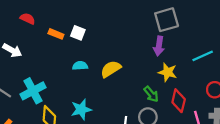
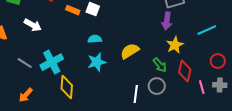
yellow semicircle: (111, 69) -> (130, 51), moved
yellow star: (168, 72) -> (175, 45), turned 30
cyan star: (81, 109) -> (97, 62), moved

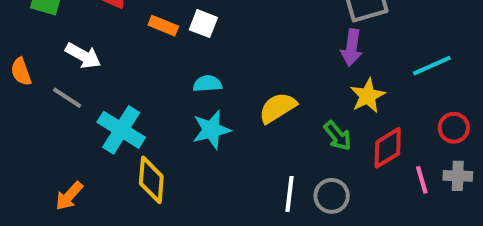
cyan cross: (52, 62) -> (121, 130), turned -30
gray line: (25, 63) -> (67, 98), moved
red diamond: (185, 71) -> (388, 148), turned 45
gray circle: (157, 86) -> (332, 196), moved

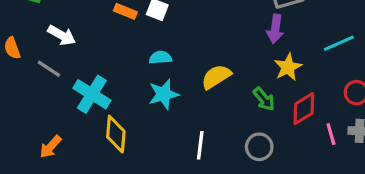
white line: (290, 194) -> (200, 145), moved

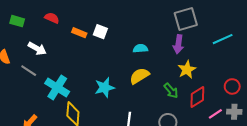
cyan line: (339, 43) -> (223, 39), moved
cyan semicircle: (160, 58) -> (140, 48), moved
pink line: (331, 134) -> (215, 114), turned 72

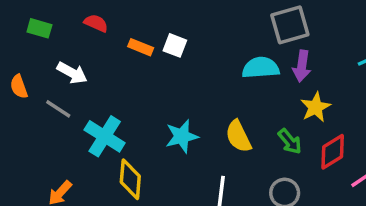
gray square: (186, 19) -> (290, 25), moved
cyan semicircle: (140, 48) -> (261, 68), moved, size x1.5
yellow semicircle: (139, 76) -> (238, 136), moved, turned -84

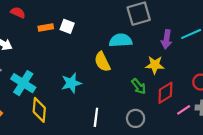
orange rectangle: (141, 47) -> (46, 27), turned -32
purple arrow: (302, 66) -> (167, 39), moved
yellow star: (316, 107) -> (155, 65), turned 30
yellow semicircle: (238, 136) -> (102, 62), moved

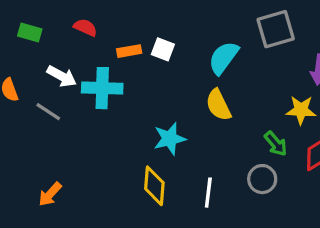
cyan semicircle: (121, 40) -> (223, 58), moved, turned -50
cyan cross: (23, 83) -> (102, 88), moved, turned -30
yellow diamond: (39, 110) -> (154, 186), moved
gray circle: (136, 118) -> (262, 179), moved

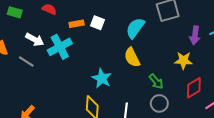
cyan cross: (102, 88) -> (60, 47), turned -30
cyan star: (170, 139) -> (102, 78), turned -30
green arrow: (276, 144) -> (156, 81), moved

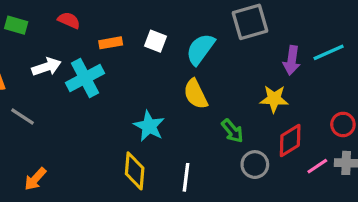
white square: (98, 23) -> (155, 41), moved
white arrow: (35, 40) -> (47, 67), turned -48
gray line: (26, 62) -> (22, 116), moved
gray circle: (159, 103) -> (255, 165), moved

